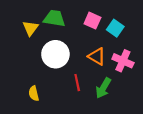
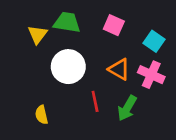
cyan square: (115, 28) -> (154, 41), moved

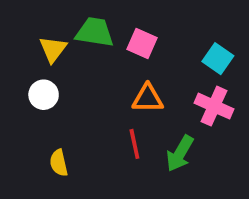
pink square: (114, 25) -> (142, 44), moved
white circle: (68, 67) -> (44, 95), moved, size x0.6
orange triangle: (119, 69) -> (148, 98), moved, turned -30

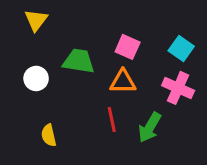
green trapezoid: (95, 32) -> (79, 61), moved
pink square: (142, 44) -> (128, 47), moved
yellow triangle: (53, 49) -> (36, 20), moved

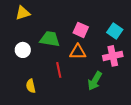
yellow triangle: (36, 20) -> (23, 13), turned 35
pink cross: (178, 88) -> (113, 56), turned -36
red line: (112, 120) -> (59, 70), moved

